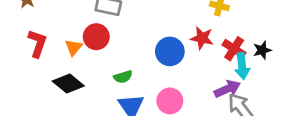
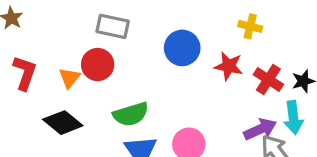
blue circle: (170, 51) -> (182, 48), moved
cyan arrow: (242, 66) -> (293, 118), moved
green semicircle: (123, 77) -> (131, 114), size x1.5

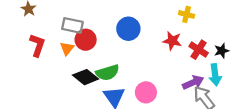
gray rectangle: (113, 26) -> (72, 25), moved
blue circle: (182, 48) -> (128, 29), moved
black diamond: (63, 123) -> (86, 77), moved

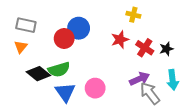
red circle: (86, 40) -> (64, 38), moved
red star: (172, 41) -> (120, 40), turned -30
cyan arrow: (215, 75) -> (173, 80), moved

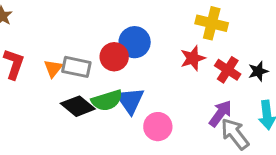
yellow cross: (133, 15) -> (212, 23), size x1.5
gray rectangle: (26, 25) -> (76, 67), moved
purple arrow: (140, 79) -> (220, 113), turned -30
blue triangle: (65, 92) -> (130, 100), moved

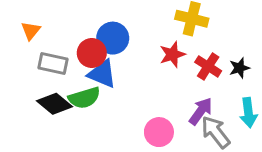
orange triangle: (53, 68) -> (31, 31), moved
blue triangle: (130, 100) -> (102, 74), moved, turned -32
pink circle: (158, 127) -> (159, 132), moved

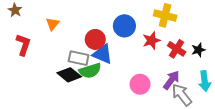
blue circle: (113, 38) -> (124, 26), moved
gray rectangle: (53, 63) -> (79, 58), moved
pink circle: (159, 132) -> (140, 84), moved

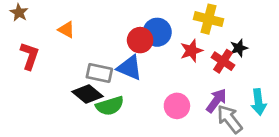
orange triangle: (53, 24) -> (66, 30), turned -40
red circle: (95, 39) -> (140, 40), moved
black star: (198, 50) -> (239, 48), moved
green semicircle: (90, 71) -> (110, 106), moved

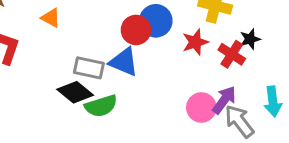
pink circle: (177, 106) -> (201, 107), moved

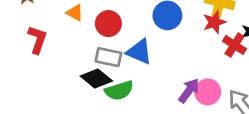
red circle: (136, 30) -> (108, 24), moved
red star: (195, 42) -> (214, 22), moved
purple arrow: (224, 100) -> (189, 91), moved

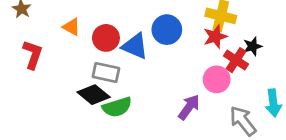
blue triangle: (139, 52) -> (135, 46), moved
pink circle: (208, 92) -> (217, 79), moved

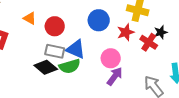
red star: (215, 37) -> (126, 32), moved
blue triangle: (135, 46) -> (76, 49), moved
pink circle: (217, 79) -> (111, 58), moved
green semicircle: (117, 107) -> (70, 66), moved

